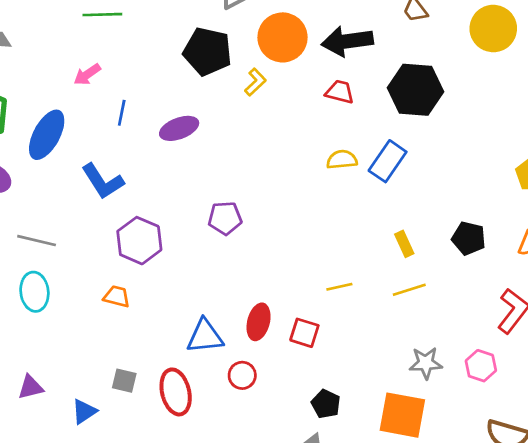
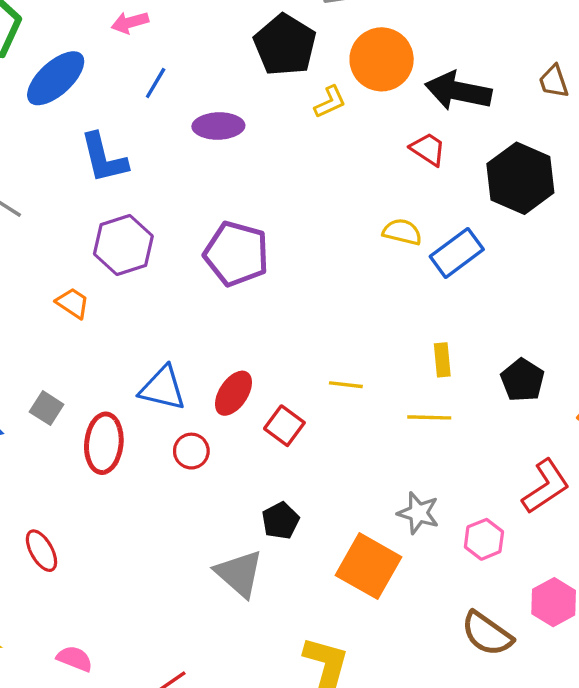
purple pentagon: (225, 218) -> (236, 254), size x1.5

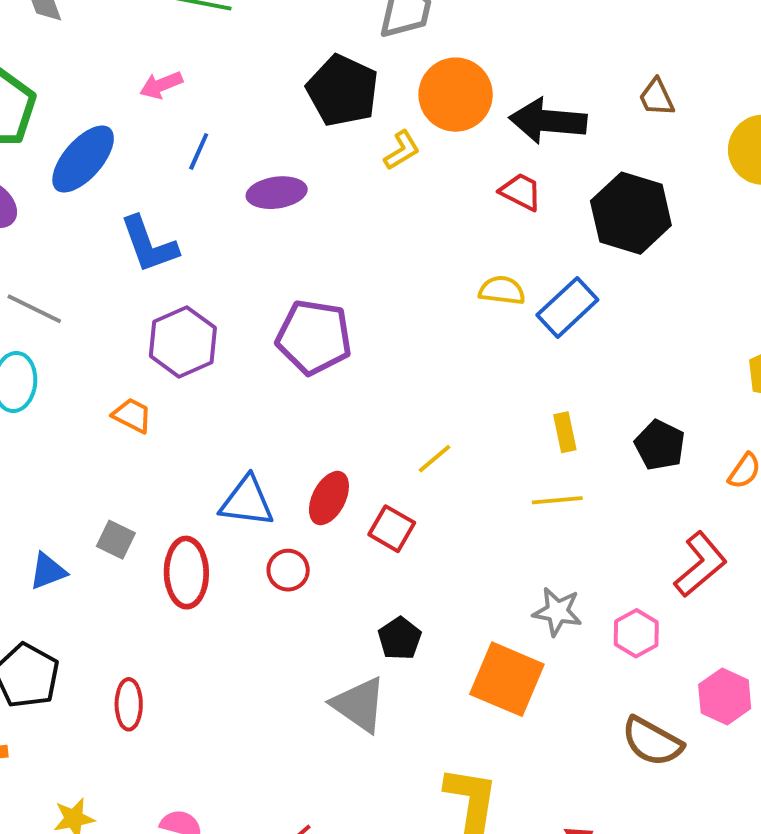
yellow line: (346, 385) -> (435, 459), moved, turned -40
red ellipse: (41, 551) -> (129, 704), turned 36

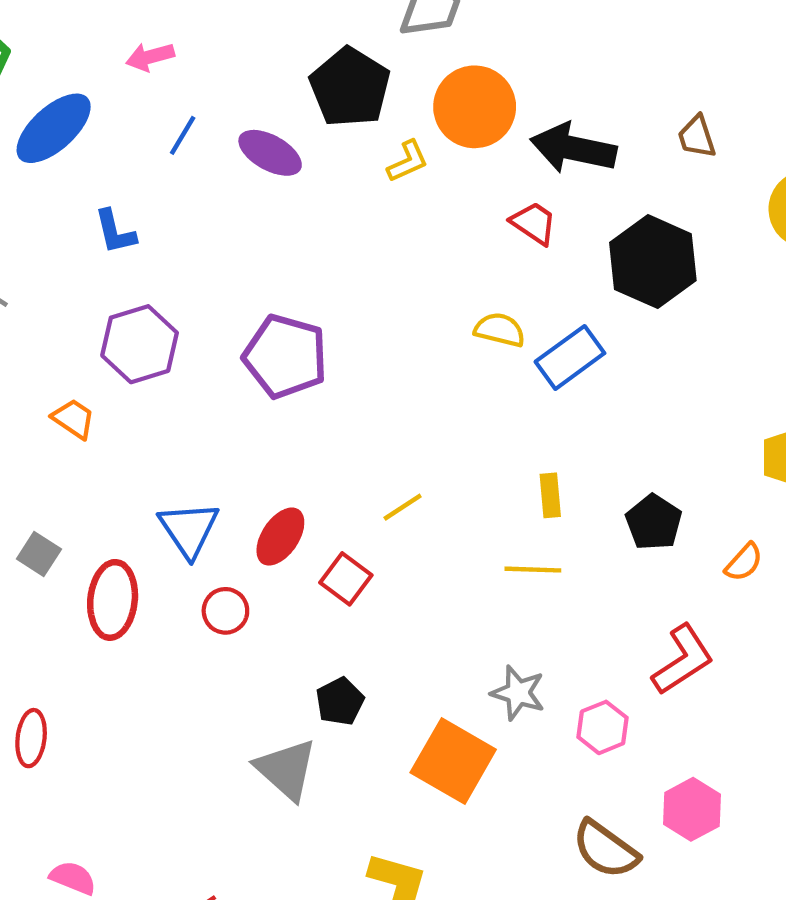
purple ellipse: (277, 193) -> (270, 153), moved, turned 30
blue L-shape: (149, 245) -> (115, 232), size x0.7
blue triangle: (247, 502) -> (189, 529), turned 42

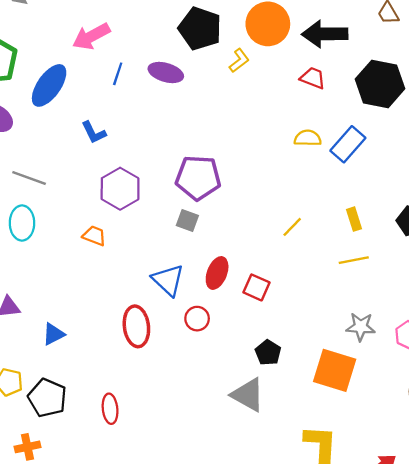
pink arrow: (150, 57) -> (91, 36), size x1.5
yellow line: (403, 507) -> (292, 227), moved
gray square: (39, 554) -> (187, 220), moved

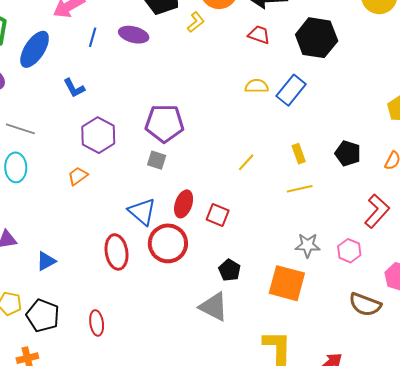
orange trapezoid: (94, 236) -> (78, 176), turned -55
red circle: (197, 319) -> (168, 243), size x1.8

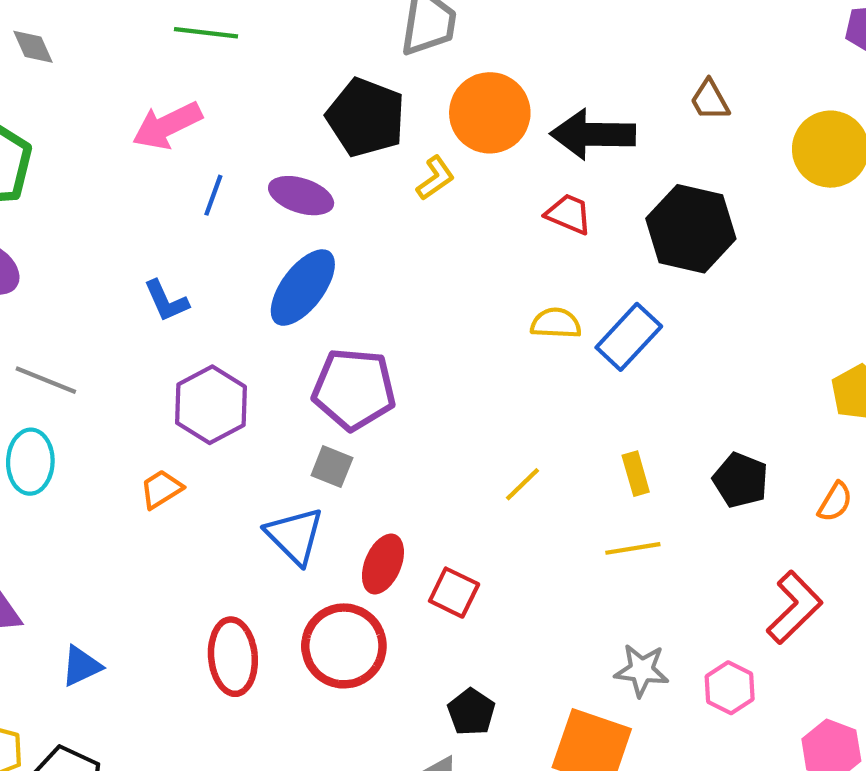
blue ellipse: (35, 49) -> (303, 288), moved
blue triangle: (142, 212) -> (295, 536), moved

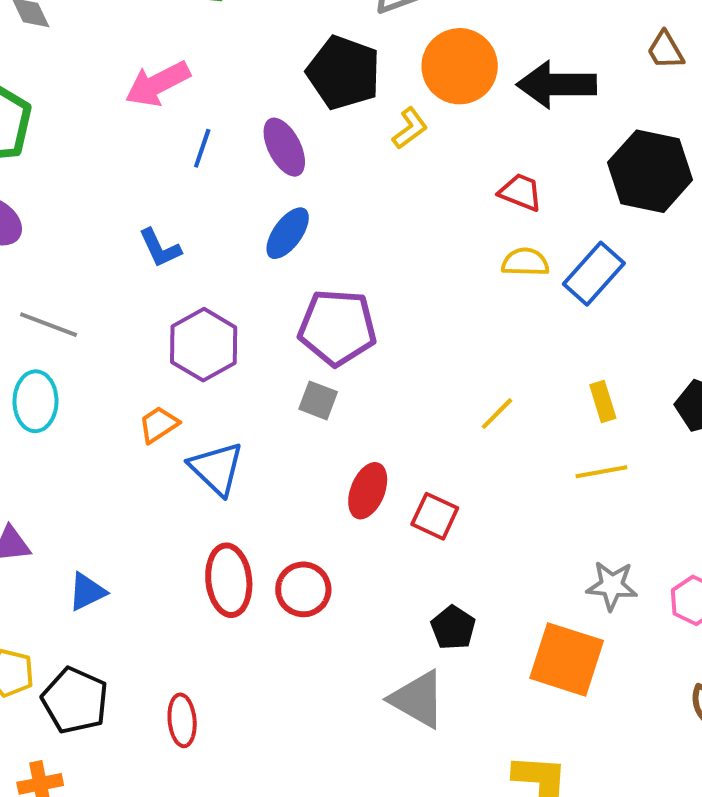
purple ellipse: (301, 196) -> (284, 147), turned 46
red trapezoid: (569, 214) -> (521, 192), moved
blue ellipse: (303, 288) -> (288, 233), size x0.7
blue triangle: (295, 536) -> (216, 468), moved
red circle: (344, 646) -> (303, 589), moved, size x0.7

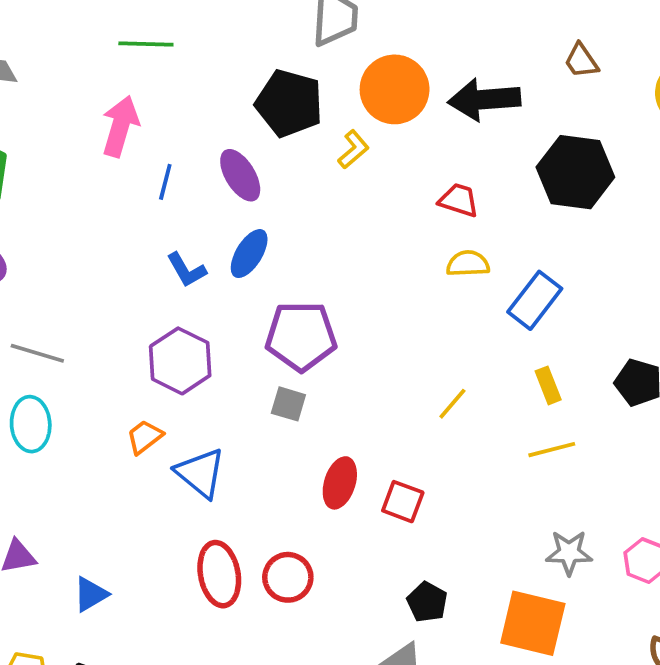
pink arrow: (158, 84) -> (120, 126), turned 138
blue L-shape: (160, 248) -> (186, 270), moved
blue rectangle: (594, 274) -> (535, 300), moved

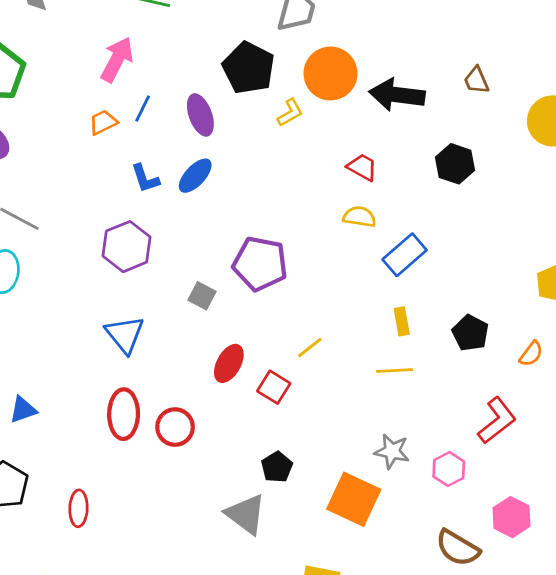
black hexagon: (575, 172) -> (455, 164), size x0.7
purple pentagon: (301, 336) -> (260, 264), moved
yellow line: (452, 404) -> (310, 348), moved
orange trapezoid: (145, 437) -> (103, 122), moved

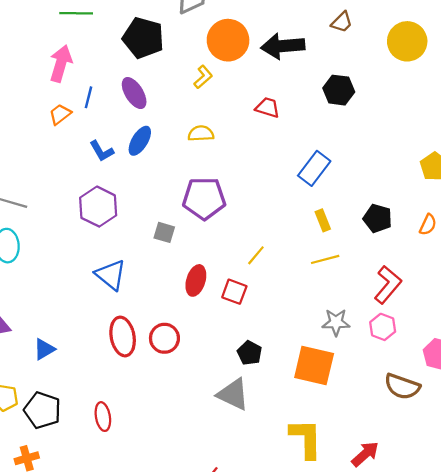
black pentagon: (249, 68) -> (143, 38), moved
brown trapezoid: (476, 80) -> (342, 22), turned -100
yellow semicircle: (359, 217) -> (201, 133), moved
red L-shape: (497, 421) -> (388, 285), moved

